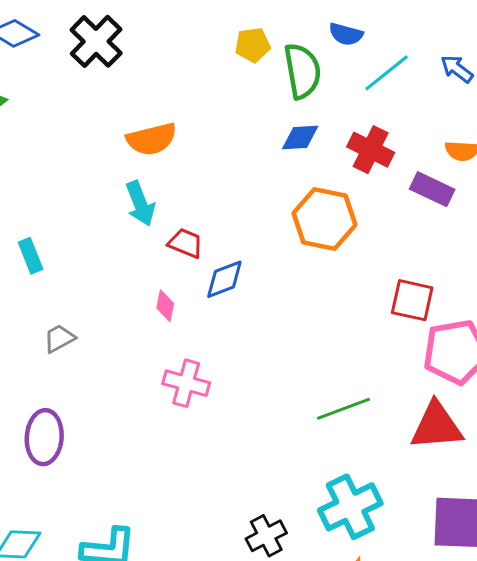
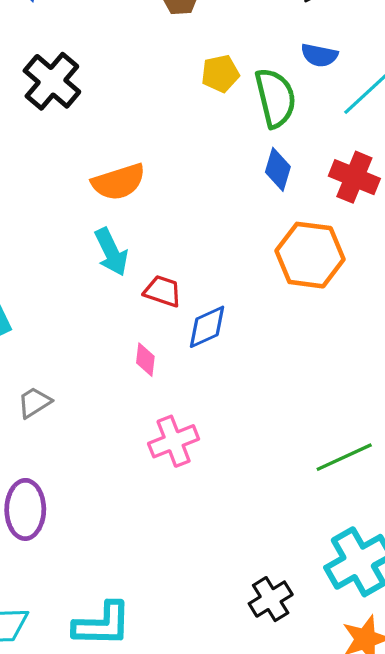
blue diamond: (300, 137) -> (278, 169), turned -66
pink cross: (186, 383) -> (174, 441), turned -33

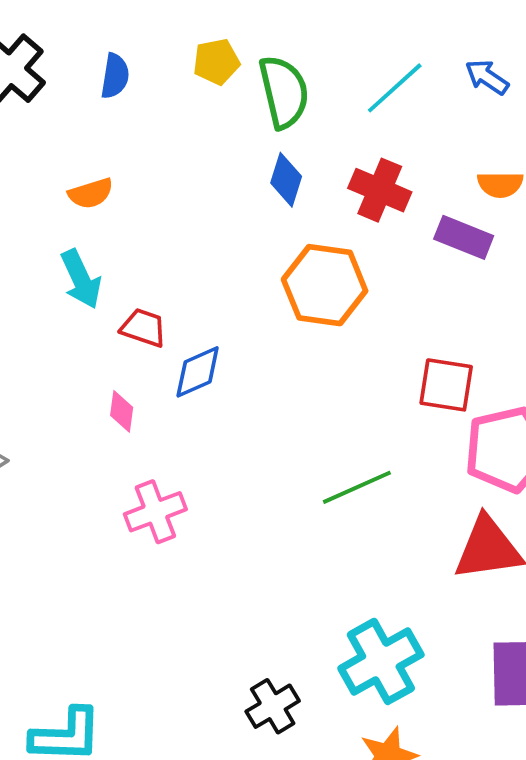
blue semicircle: (319, 55) -> (115, 76), moved, turned -93
orange semicircle: (119, 182) -> (91, 193), size x0.7
green line: (344, 457) -> (357, 487), moved

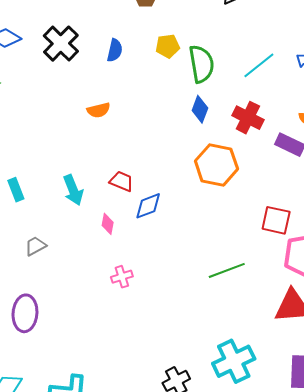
cyan arrow: (81, 279) -> (73, 190), moved
pink cross: (155, 512) -> (122, 277), size x0.7

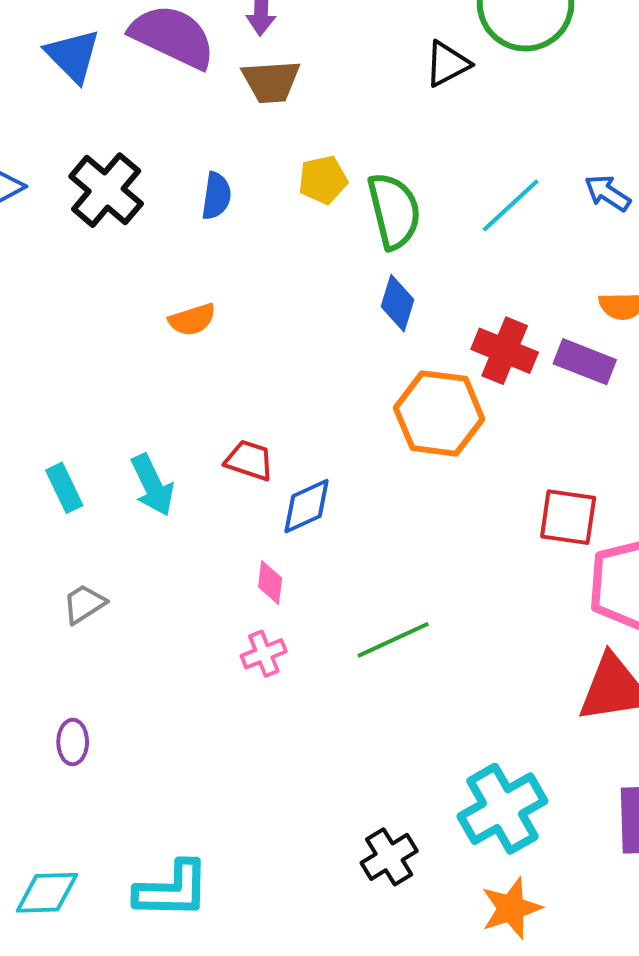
red cross: (248, 118) -> (505, 351), moved
cyan rectangle: (16, 190) -> (64, 488), moved
pink diamond: (108, 224) -> (270, 583), moved
green line: (227, 270) -> (393, 640), moved
purple ellipse: (25, 313) -> (73, 742), size x0.6

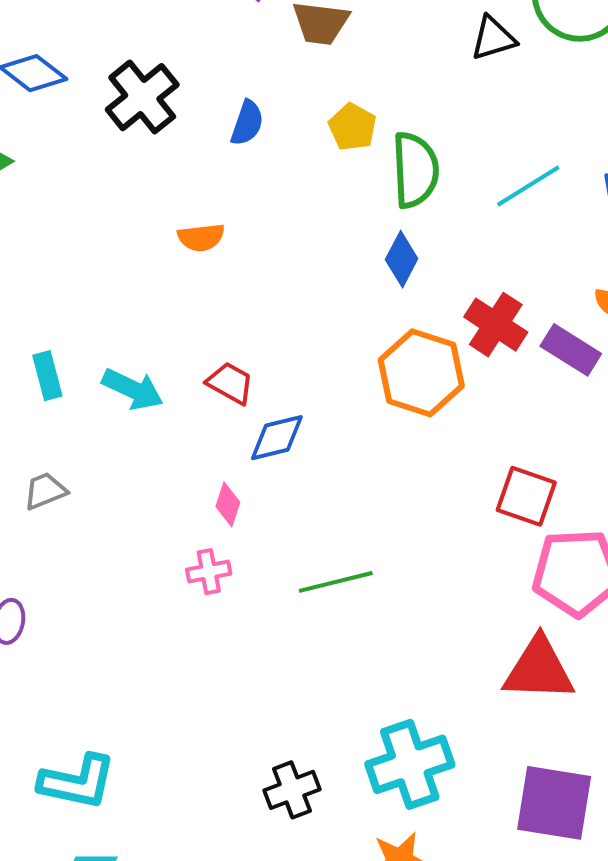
yellow pentagon: (323, 180) -> (352, 127), turned 30
cyan arrow: (152, 485) -> (133, 389), turned -50

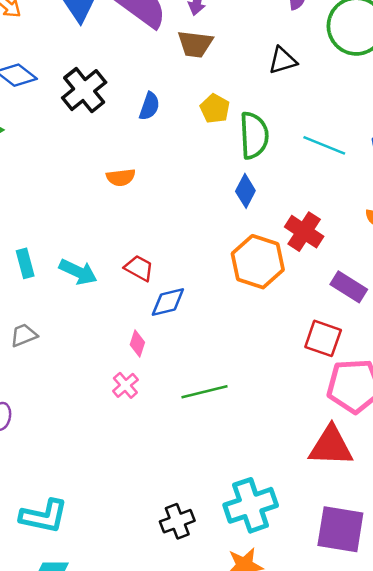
black triangle: (493, 38) -> (283, 60), moved
cyan line: (528, 186) -> (324, 145), turned 54
purple rectangle: (571, 350) -> (349, 287), moved
pink cross: (209, 572) -> (125, 385), turned -30

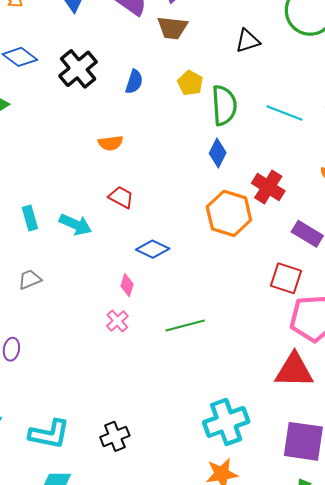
red trapezoid: (139, 268) -> (121, 197), moved
blue diamond: (168, 302) -> (153, 249), turned 40
black cross: (177, 521) -> (115, 436), moved

